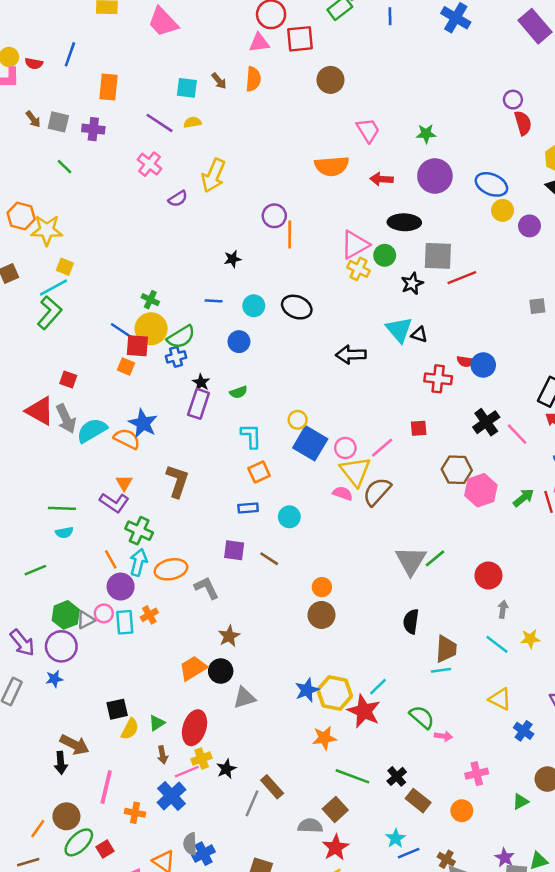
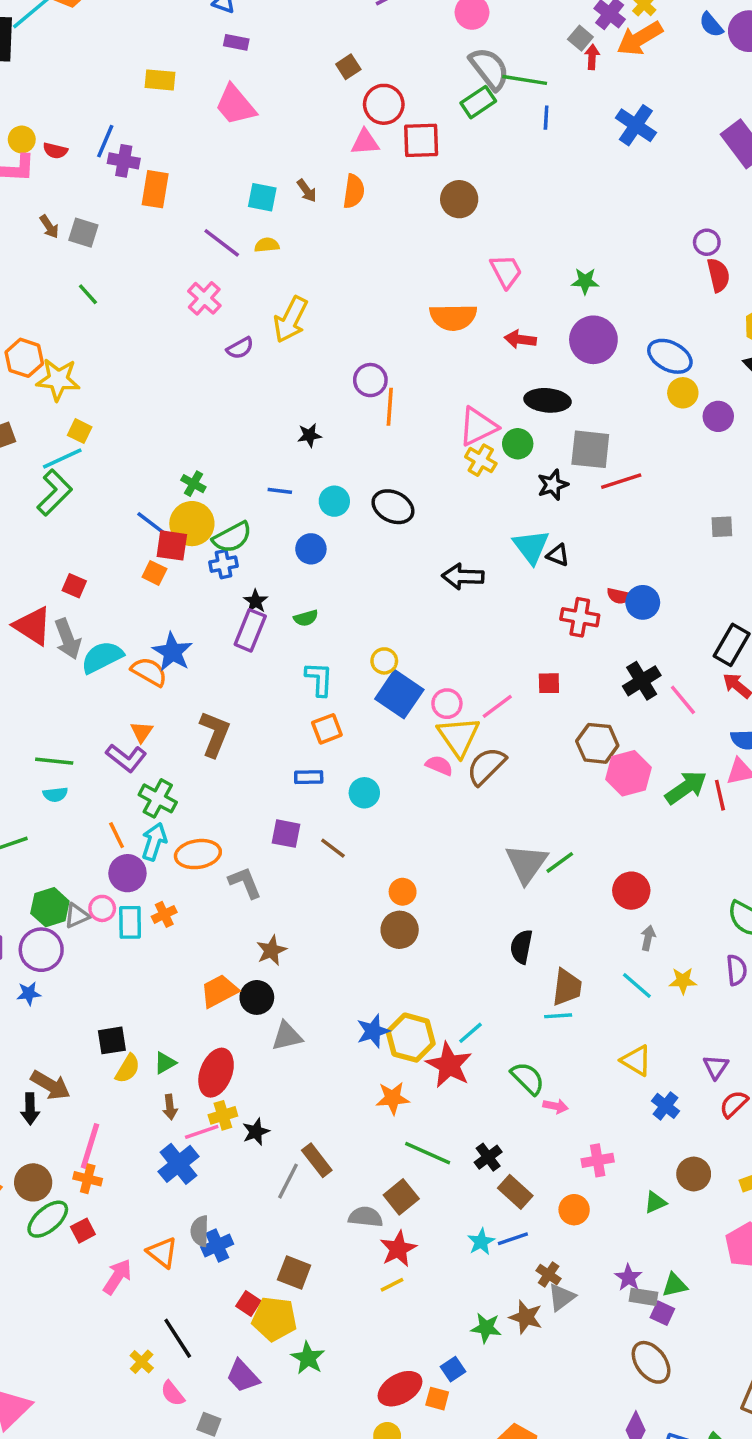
purple cross: (93, 129) -> (124, 161), moved
green arrow: (523, 498) -> (686, 787), size x1.4
orange cross: (135, 813) -> (88, 1179), moved
blue line: (409, 853) -> (513, 1239), moved

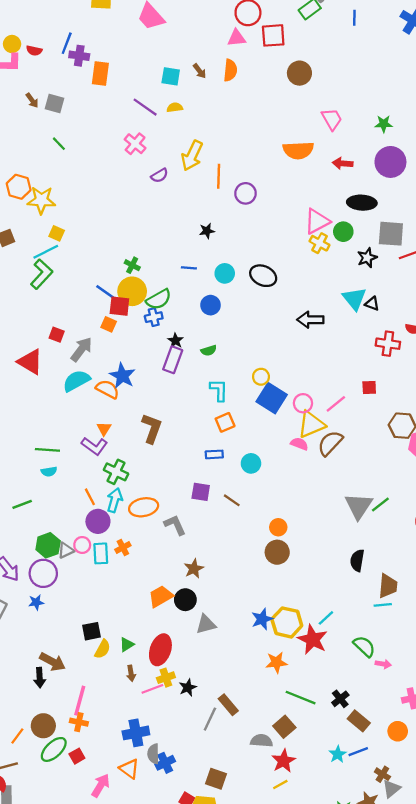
orange line: (390, 407) -> (219, 176), moved
gray arrow: (68, 639) -> (81, 349), moved, turned -120
yellow triangle: (459, 736) -> (311, 424), turned 44
blue cross: (179, 1164) -> (136, 733), moved, turned 30

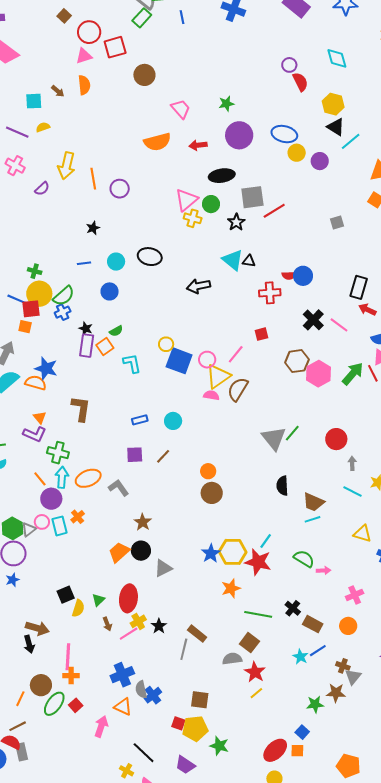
orange square: (225, 422) -> (105, 346), moved
brown line: (232, 500) -> (163, 456), turned -70
brown trapezoid: (388, 586) -> (313, 502), turned 120

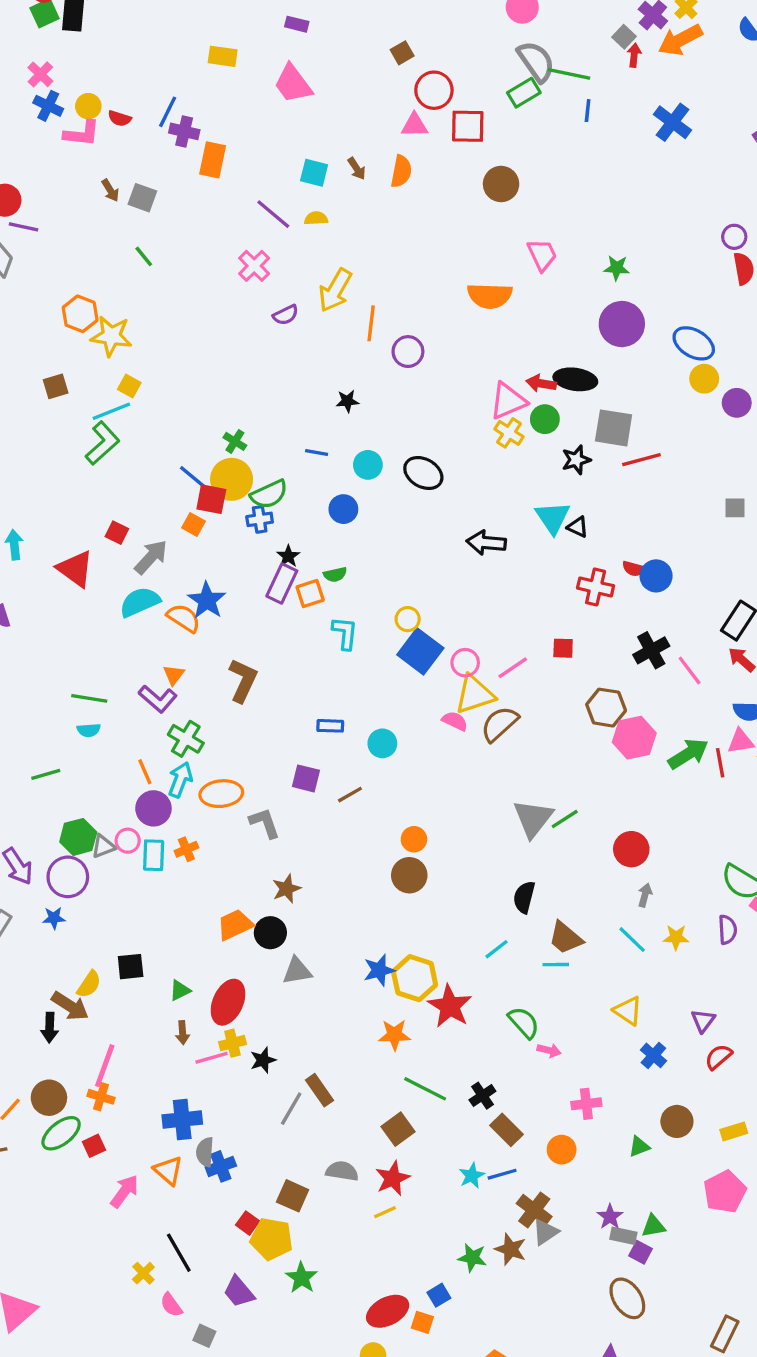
red arrow: (198, 145) -> (541, 383), moved
cyan line: (266, 541) -> (497, 949), moved
yellow semicircle: (78, 608) -> (89, 984), moved
gray semicircle: (232, 659) -> (342, 1171), moved
brown cross: (343, 666) -> (534, 1210), size x1.5

